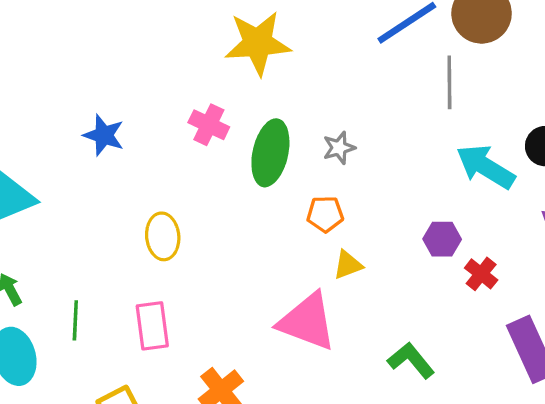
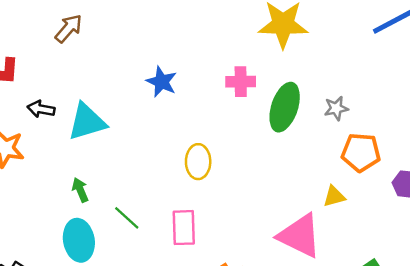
pink cross: (209, 125) -> (241, 82), turned -32
orange pentagon: (325, 214) -> (361, 152), moved, size x1.4
green line: (75, 320) -> (127, 218), turned -56

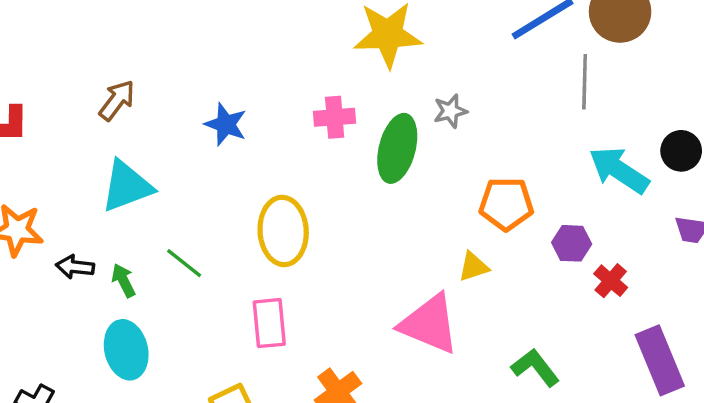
brown arrow: (69, 29) -> (117, 100), moved
gray star: (336, 108) -> (450, 111), moved
black arrow: (41, 109) -> (75, 267), moved
yellow ellipse: (198, 162) -> (283, 231), size x1.4
green line: (127, 218) -> (184, 263), moved

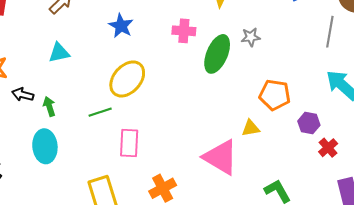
cyan triangle: (127, 186) -> (59, 53), size x0.7
yellow ellipse: (283, 231) -> (127, 79), moved, turned 36
green line: (184, 263) -> (100, 112), moved, turned -65

